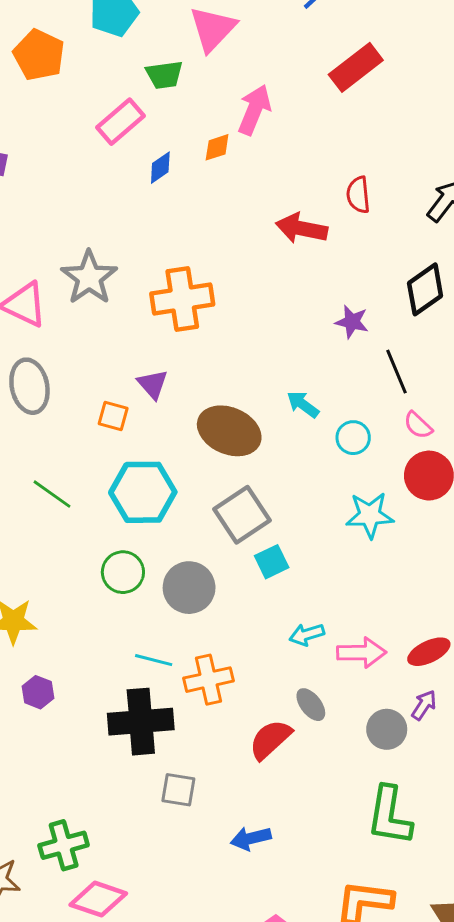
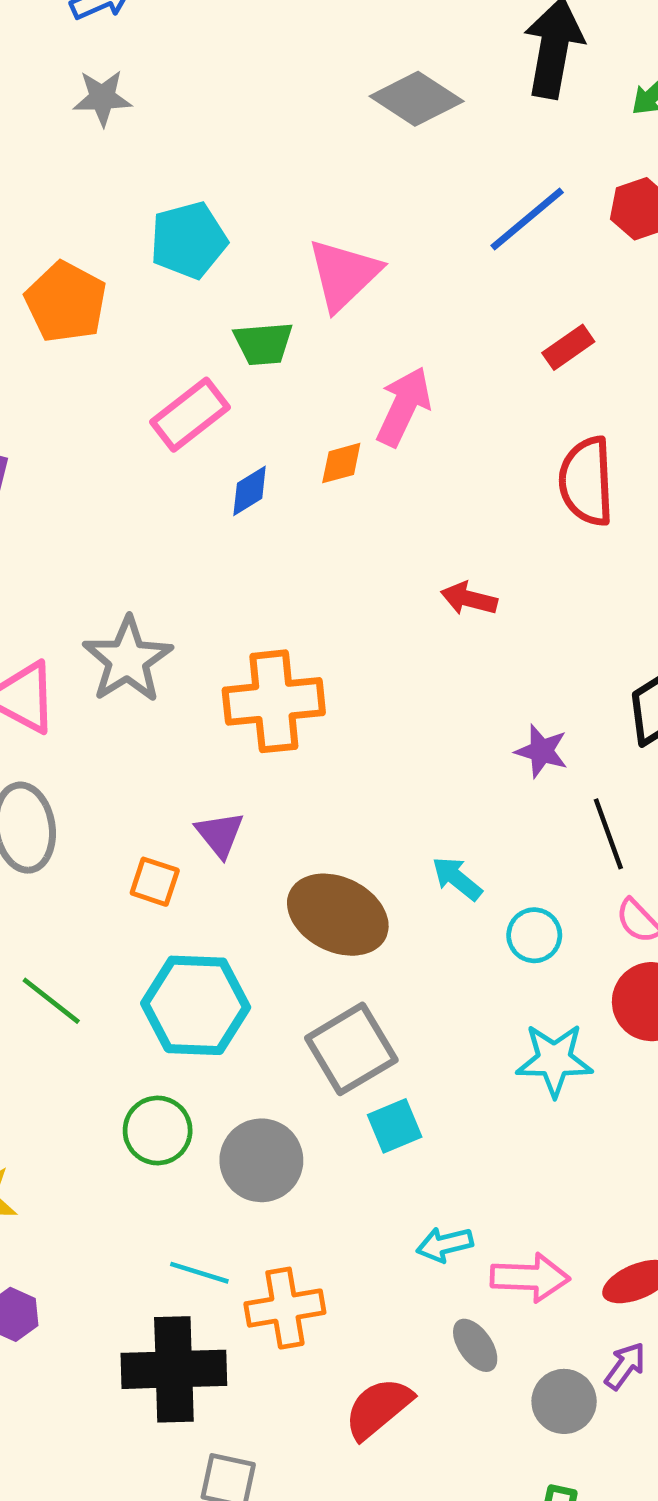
red rectangle: (356, 67) -> (568, 347), size x0.6
red semicircle: (358, 195) -> (586, 481), moved, size x1.5
red arrow: (301, 228) -> (469, 599), size x0.7
gray ellipse: (311, 705) -> (475, 1345), moved

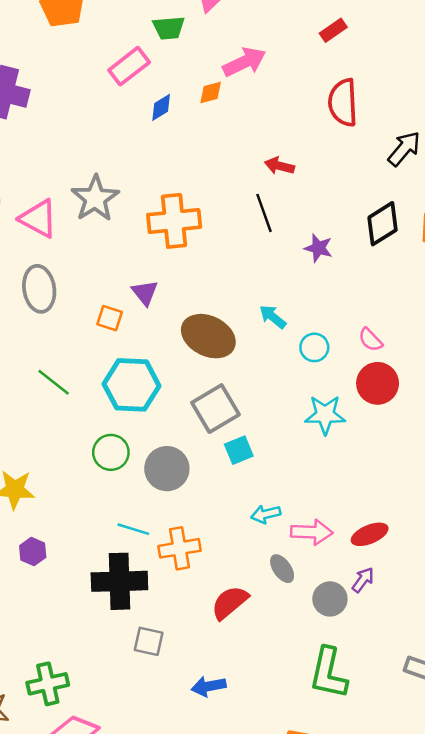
pink arrow: (404, 407) -> (244, 62), turned 39
black line: (608, 834) -> (264, 213), moved

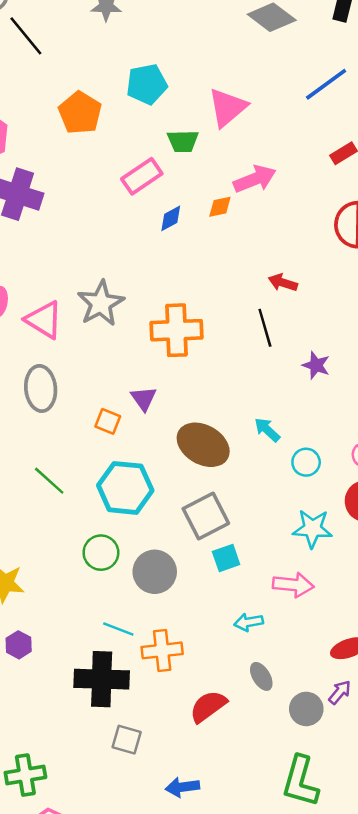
pink arrow: (312, 532) -> (293, 585), moved

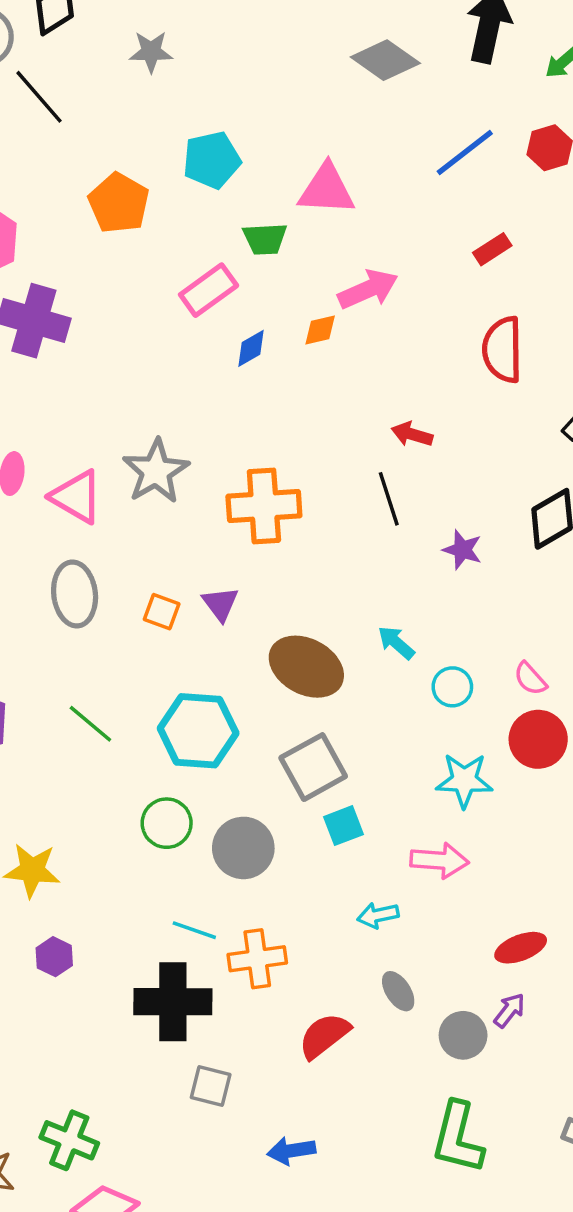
pink triangle: (227, 107) -> (327, 189), turned 45
orange square: (108, 421) -> (162, 612), moved
green cross: (25, 775) -> (69, 1140), turned 33

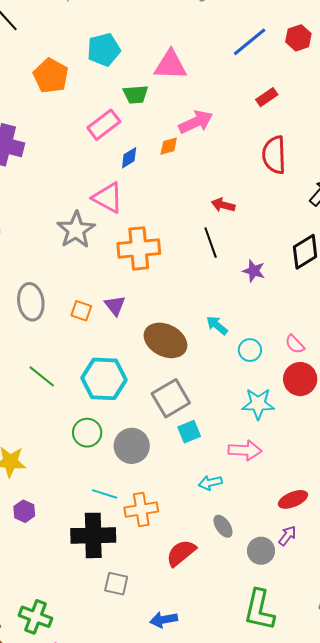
pink triangle: (77, 497) -> (108, 198), moved

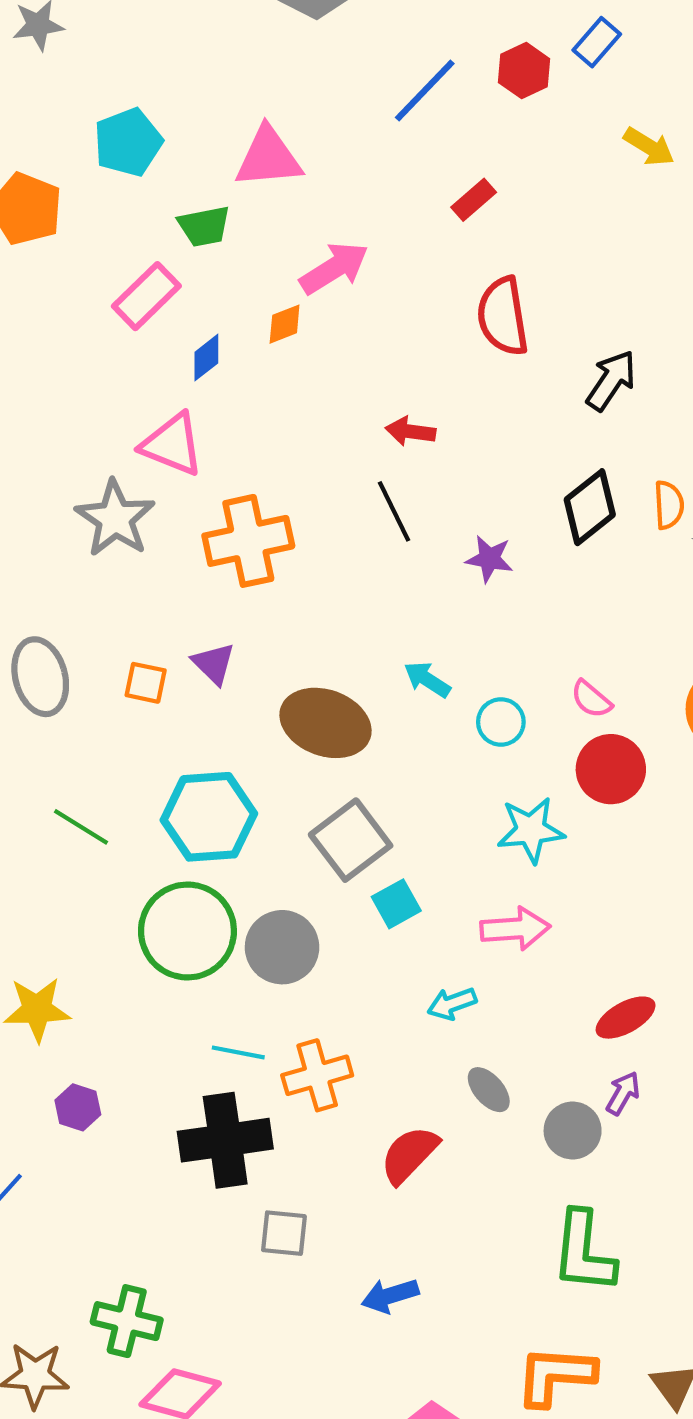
green circle: (87, 433) -> (187, 931), size x1.6

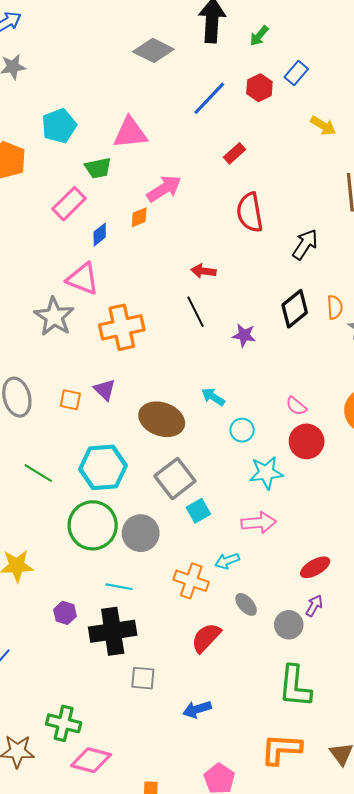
cyan circle: (501, 722) -> (242, 430), moved
orange cross: (317, 1075) -> (191, 581), moved, turned 36
purple hexagon: (78, 1107) -> (65, 613), moved

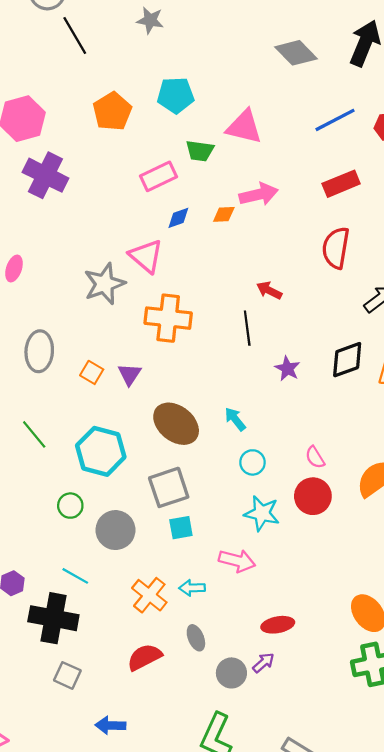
red rectangle: (234, 153) -> (341, 184), size x1.5
green circle: (93, 525) -> (70, 506), size x0.5

